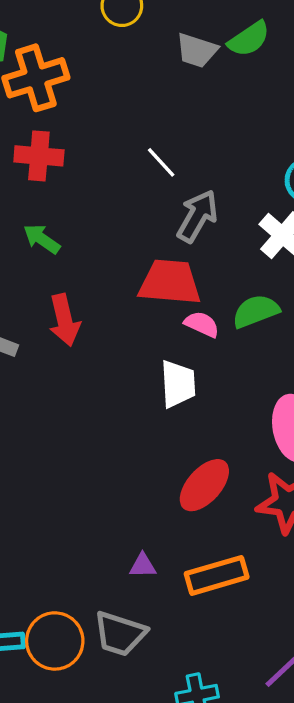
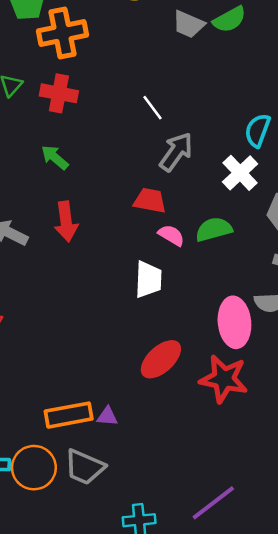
red trapezoid: (170, 282) -> (150, 201), size x0.7
orange rectangle: (217, 575) -> (69, 415), moved

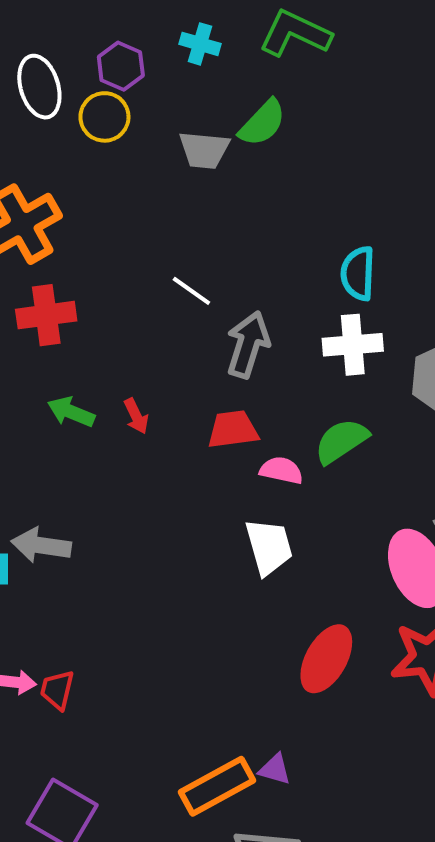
white cross: (240, 173) -> (353, 345), turned -33
red arrow: (66, 222) -> (136, 416), moved, size x0.6
purple triangle: (107, 416) -> (275, 769), turned 30

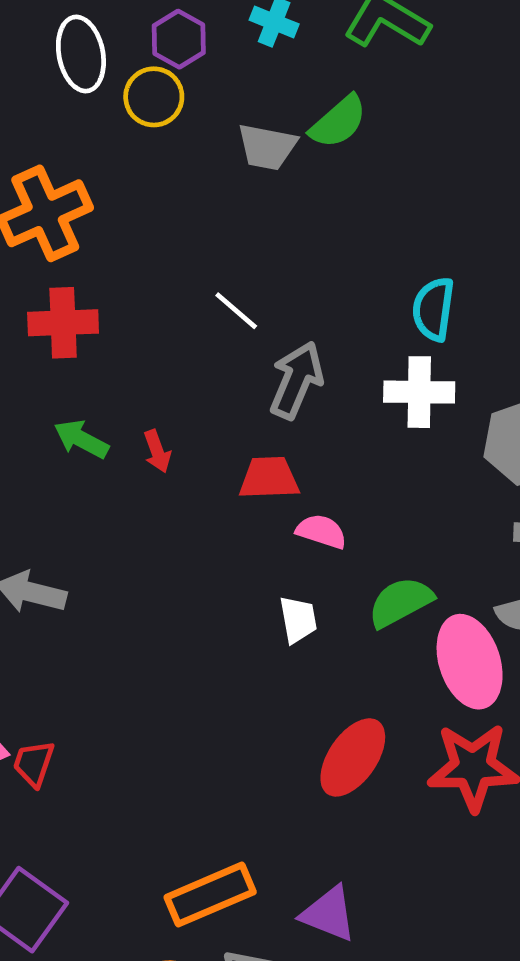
green semicircle: (341, 441) -> (400, 602), moved
white trapezoid: (269, 547) -> (298, 620), size x0.7
purple triangle: (275, 769) -> (329, 914), moved, size x1.5

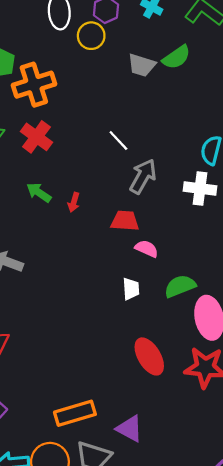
red cross: (63, 323) -> (36, 137), turned 32
red arrow: (157, 451) -> (74, 202), turned 30
red ellipse: (353, 757) -> (149, 356), turned -72

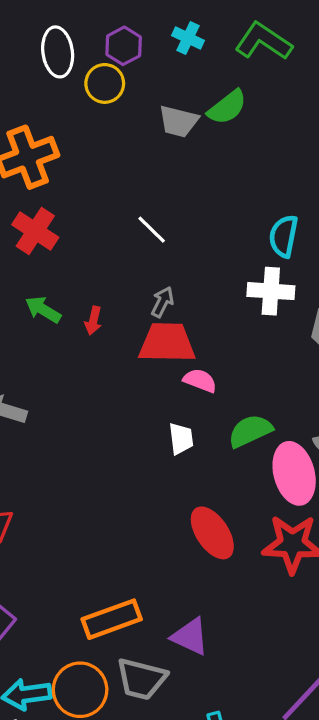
gray arrow: (143, 176) -> (162, 302), moved, size x0.6
red trapezoid: (125, 221) -> (167, 343), size x1.4

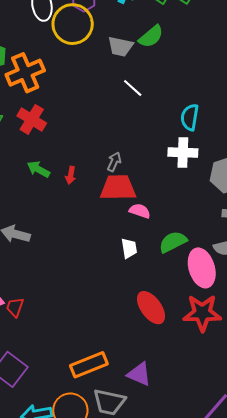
yellow circle: (105, 83) -> (73, 24), size x1.6
white line: (152, 230) -> (133, 88), moved

